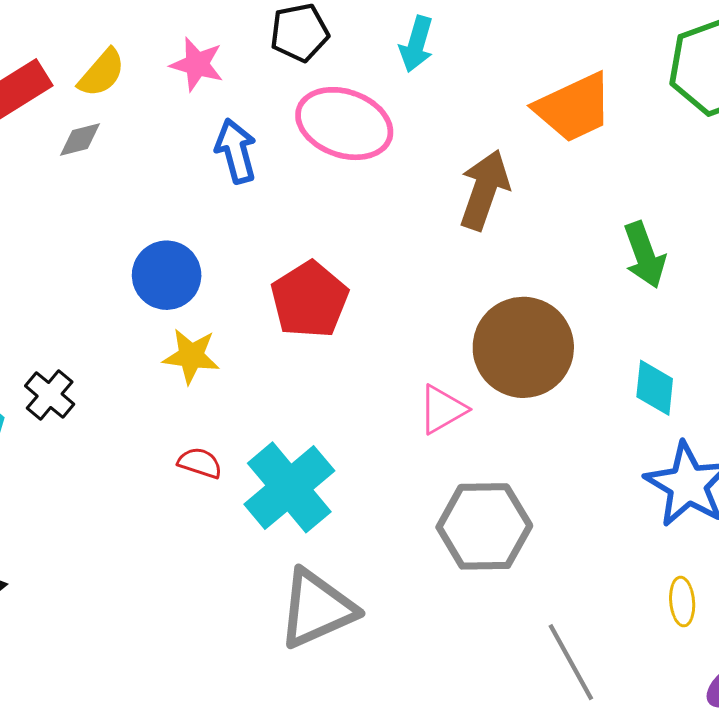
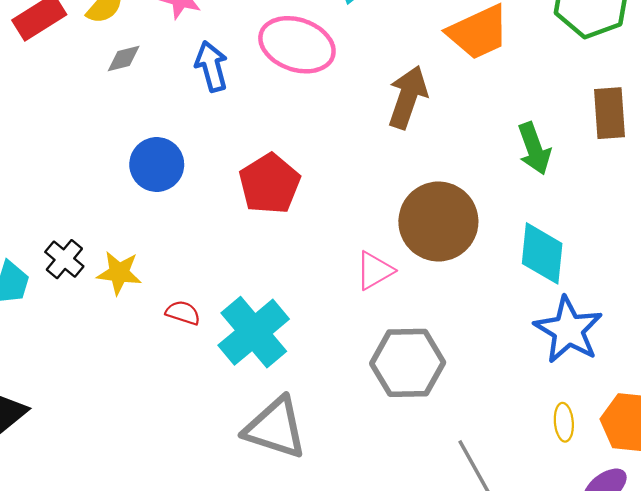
gray diamond: (80, 139) -> (124, 58), moved
yellow star: (191, 356) -> (119, 273), moved
cyan diamond: (655, 388) -> (542, 253), size x1.4
gray triangle: (317, 609) -> (275, 428), turned 42

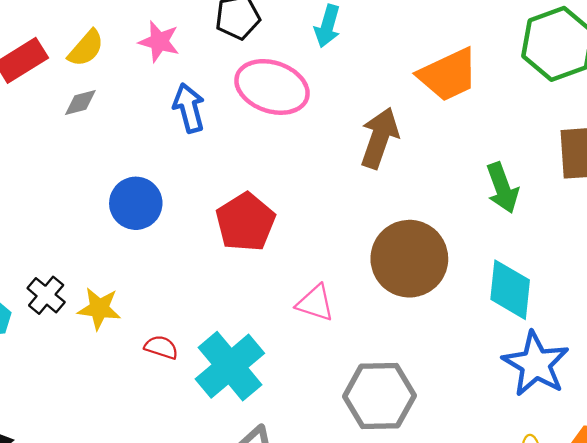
gray diamond: (124, 58) -> (80, 102), moved
pink triangle: (375, 271) -> (315, 303), moved, turned 48

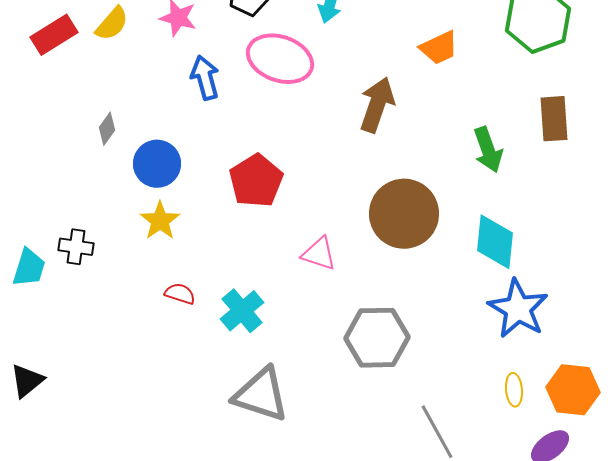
orange trapezoid: (448, 75) -> (439, 48), size x0.7
gray diamond: (80, 102) -> (107, 129), moved, turned -40
black cross: (46, 295) -> (76, 247), turned -32
yellow star: (99, 308) -> (160, 221), moved, turned 30
cyan cross: (230, 366) -> (242, 311), size x0.7

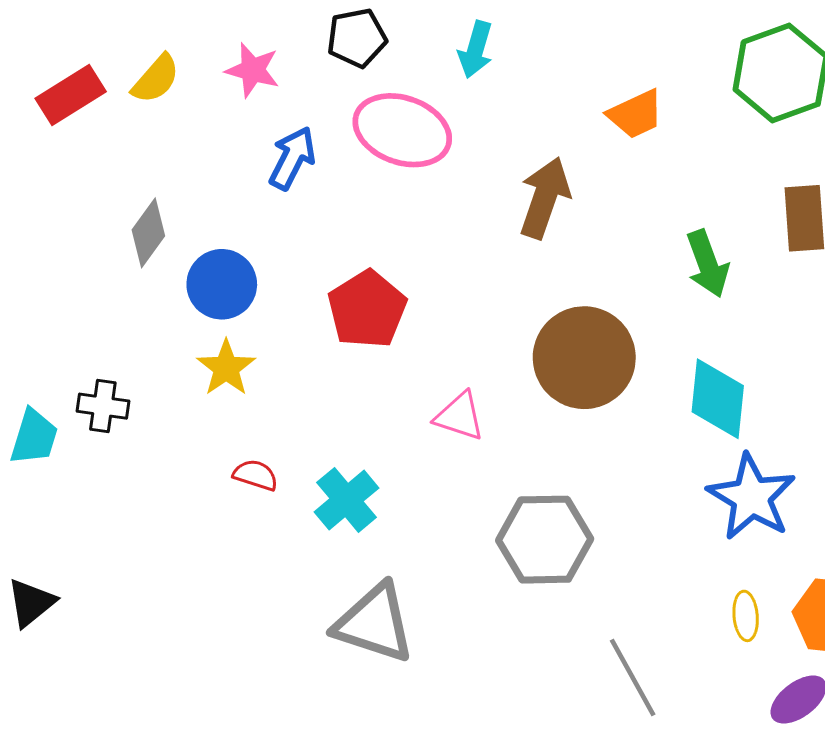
blue arrow: (205, 78) -> (292, 158), turned 42
gray diamond: (107, 129) -> (148, 233), size x1.4

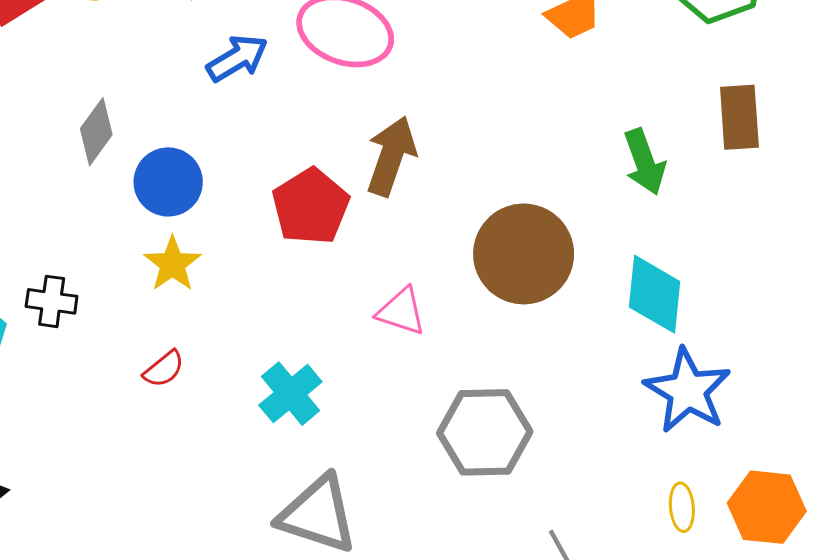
blue arrow: (292, 158) -> (237, 58), turned 32
brown arrow: (545, 198) -> (391, 156), moved
red semicircle: (256, 475) -> (164, 369), moved, turned 123

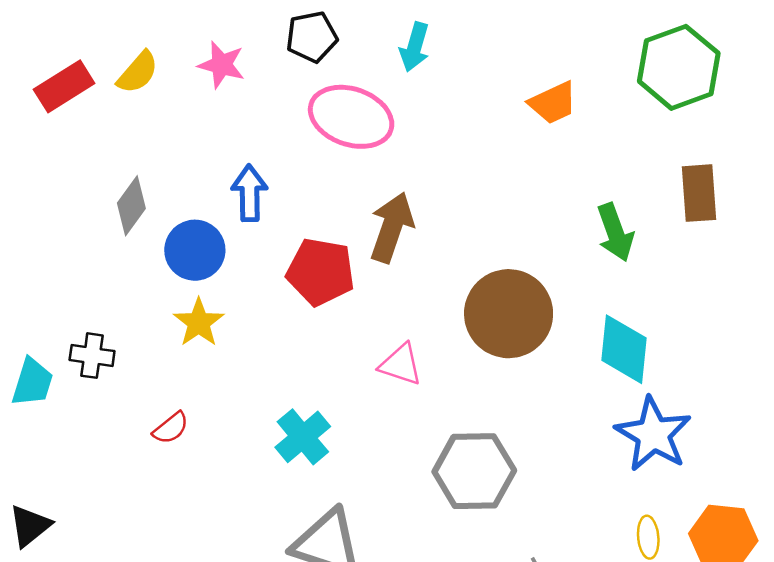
blue arrow: (237, 58) -> (249, 193), moved, turned -60
red pentagon: (311, 206) -> (321, 272), turned -30
red semicircle: (164, 369) -> (171, 428), moved

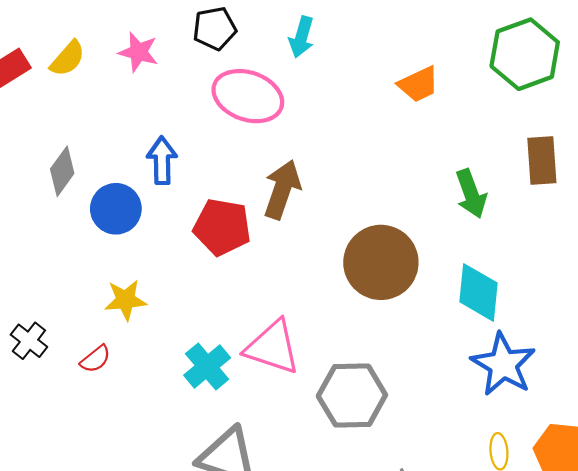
yellow star: (199, 323) -> (126, 300), moved, turned 30
black cross: (92, 356) -> (29, 341), moved, turned 30
pink triangle: (401, 364) -> (273, 347), moved, size x1.5

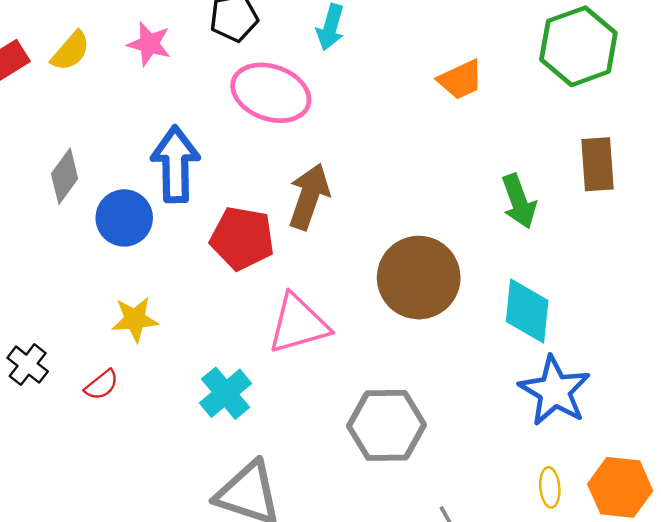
blue arrow: (162, 160) -> (175, 164), size x1.4
pink triangle: (273, 347) -> (298, 324), moved, turned -34

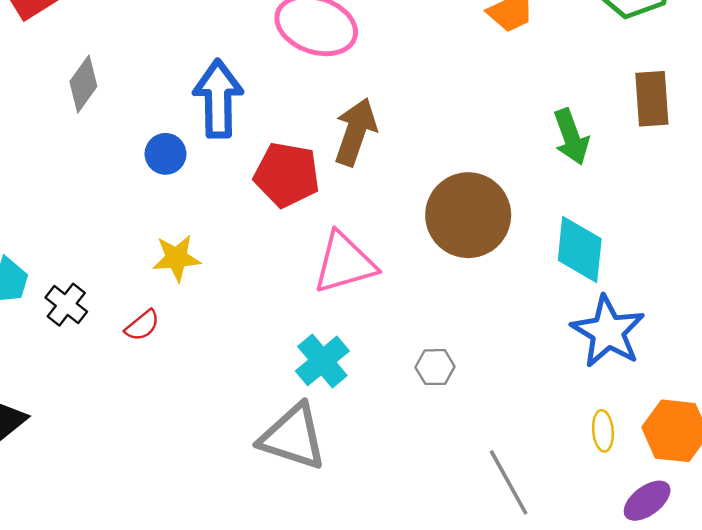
gray diamond: (65, 176) -> (83, 84), moved
blue circle: (124, 218) -> (165, 154), size x0.7
cyan cross: (226, 393) -> (322, 361), moved
gray hexagon: (386, 425) -> (435, 367), size x0.5

